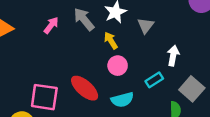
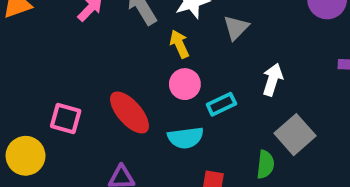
cyan rectangle: (154, 80) -> (221, 104), moved
pink square: (44, 97) -> (66, 119), size x0.7

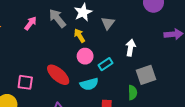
gray square: (295, 135) -> (146, 75), turned 30

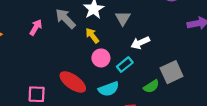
white arrow: (131, 48) -> (140, 43), moved, turned -119
green semicircle: (133, 93) -> (151, 86), moved, turned 64

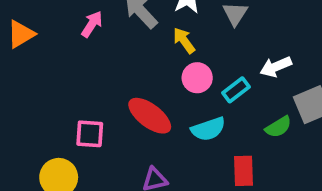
white arrow: (140, 43) -> (276, 67), moved

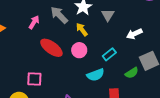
white arrow: (276, 67) -> (134, 34), moved
pink circle: (197, 78) -> (79, 50), moved
red ellipse: (150, 116) -> (51, 48), moved

